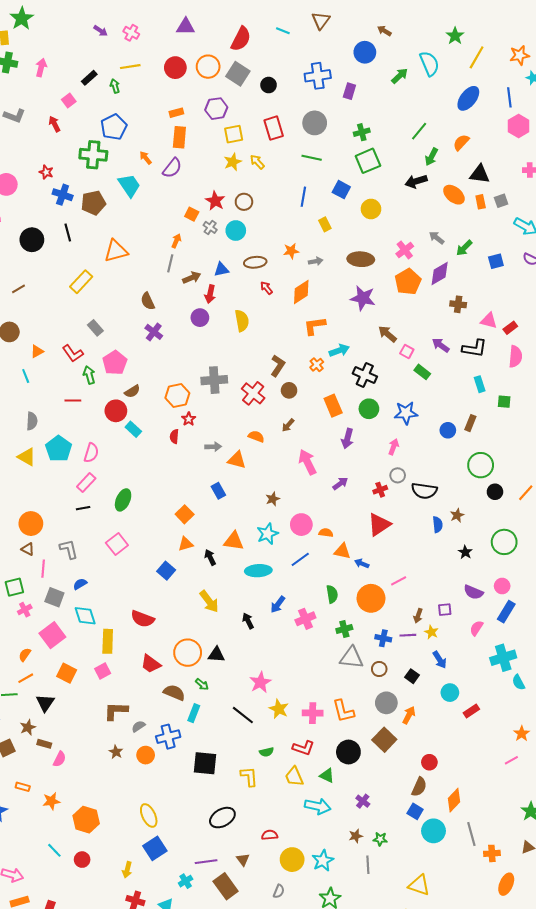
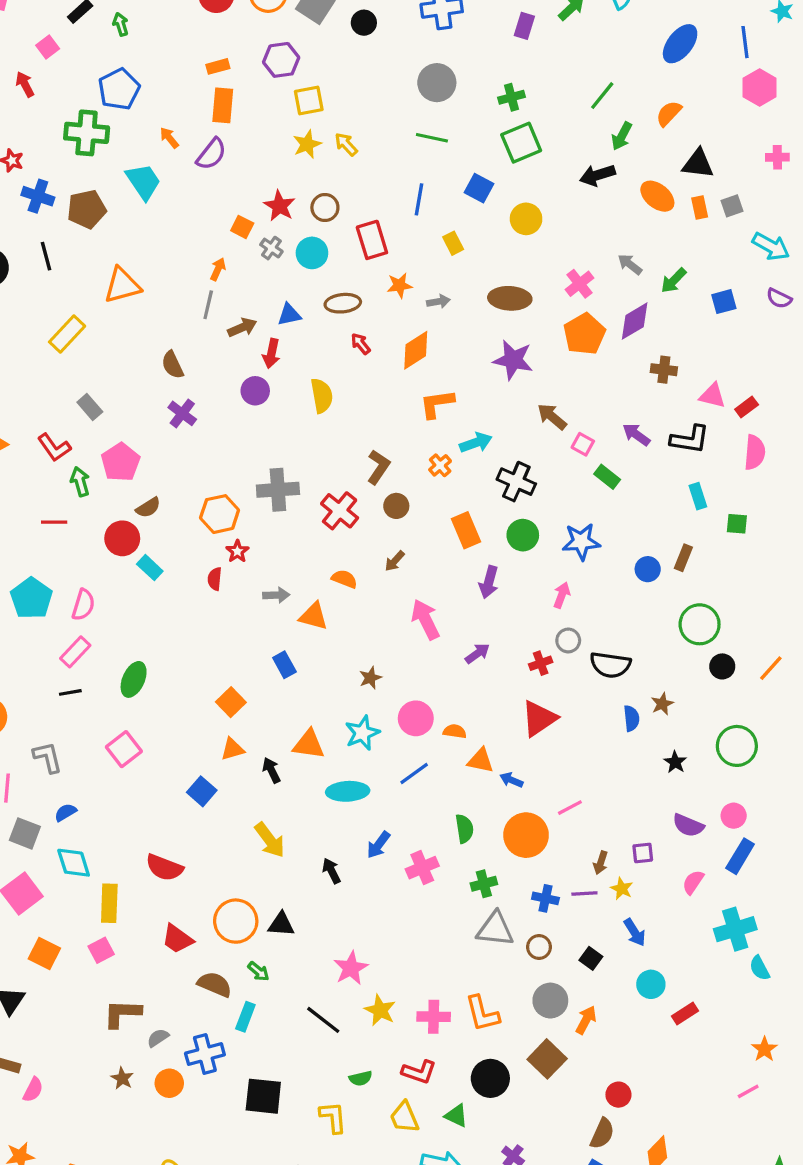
purple rectangle: (349, 91) -> (524, 26), moved
red rectangle: (274, 128) -> (372, 240), moved

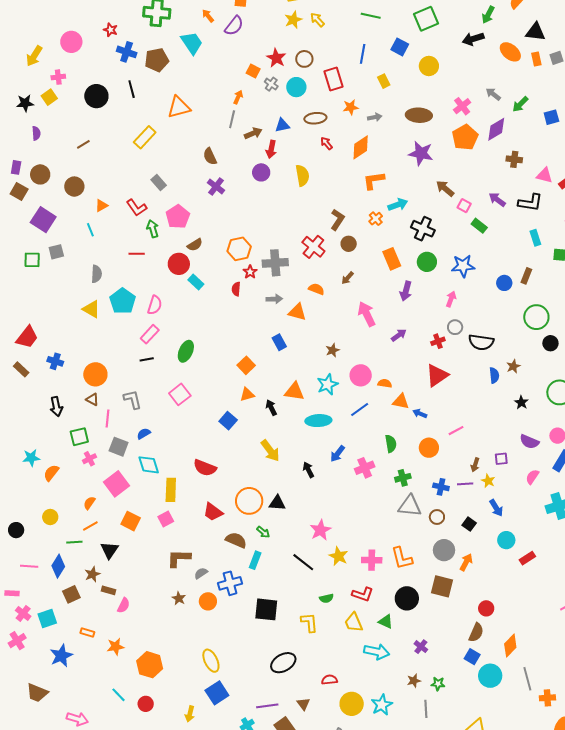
gray cross: (278, 490) -> (275, 263), moved
orange circle: (526, 835) -> (429, 448), size x0.7
brown square: (547, 1059) -> (442, 586), turned -30

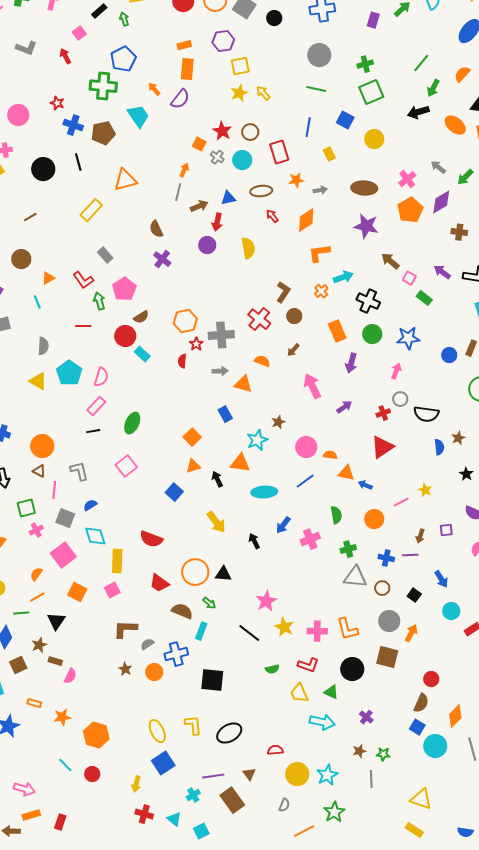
cyan star: (327, 384) -> (257, 440), moved
yellow star: (488, 481) -> (425, 490), moved
yellow L-shape: (309, 622) -> (193, 725), moved

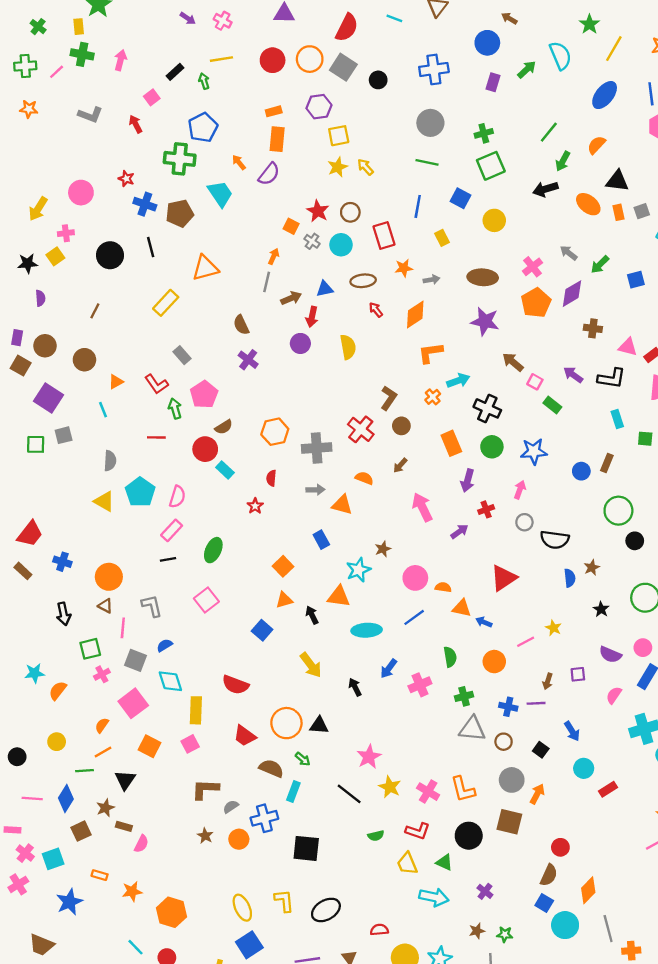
brown line: (30, 217) -> (95, 311), turned -32
red star: (196, 344) -> (255, 506), moved
red cross: (383, 413) -> (486, 509), moved
pink cross: (317, 631) -> (428, 792), turned 30

